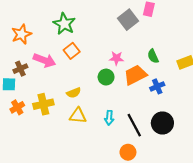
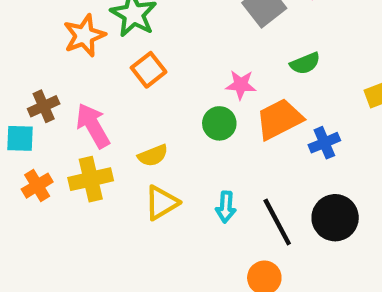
orange star: (21, 34) -> (84, 36), moved
green semicircle: (153, 56) -> (305, 63), moved, turned -88
pink arrow: (44, 60) -> (93, 126), moved, turned -140
yellow triangle: (78, 116) -> (161, 203), turned -36

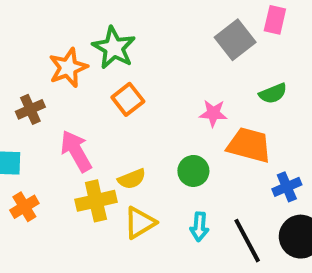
brown cross: (44, 106) -> (30, 109), moved
orange trapezoid: (279, 119) -> (249, 145), turned 42
green circle: (219, 123) -> (193, 171), moved
blue cross: (324, 143) -> (287, 187), moved
yellow cross: (91, 179) -> (96, 201), moved

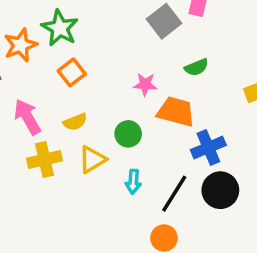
yellow semicircle: (132, 179) -> (75, 122), moved
blue cross: (287, 187) -> (208, 148), size x1.4
yellow triangle: (140, 223) -> (92, 159), moved
black line: (247, 241) -> (174, 194), turned 60

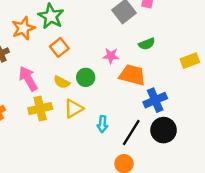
yellow semicircle: (75, 122) -> (62, 82), turned 49
green circle: (128, 134) -> (86, 77), moved

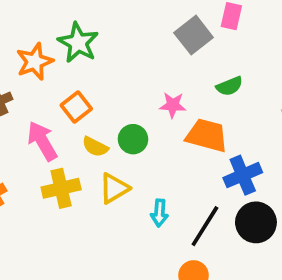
orange square: (59, 47) -> (76, 107), moved

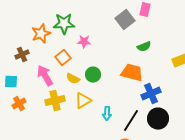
green star: (78, 43) -> (64, 24), turned -30
pink star: (173, 105) -> (84, 42), moved

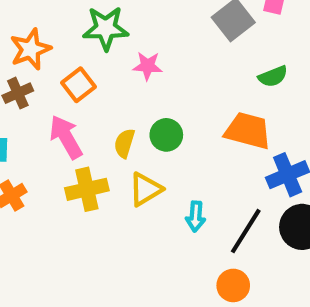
orange star: (41, 34) -> (30, 49), moved
orange square: (63, 58) -> (78, 85), moved
yellow semicircle: (73, 79) -> (124, 143), turned 80

